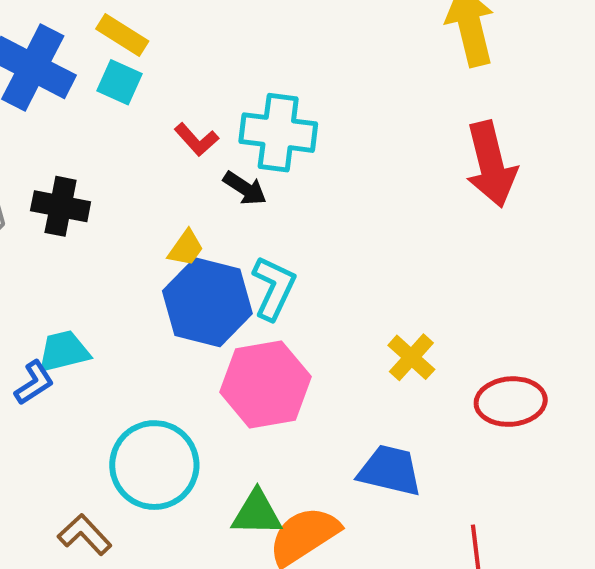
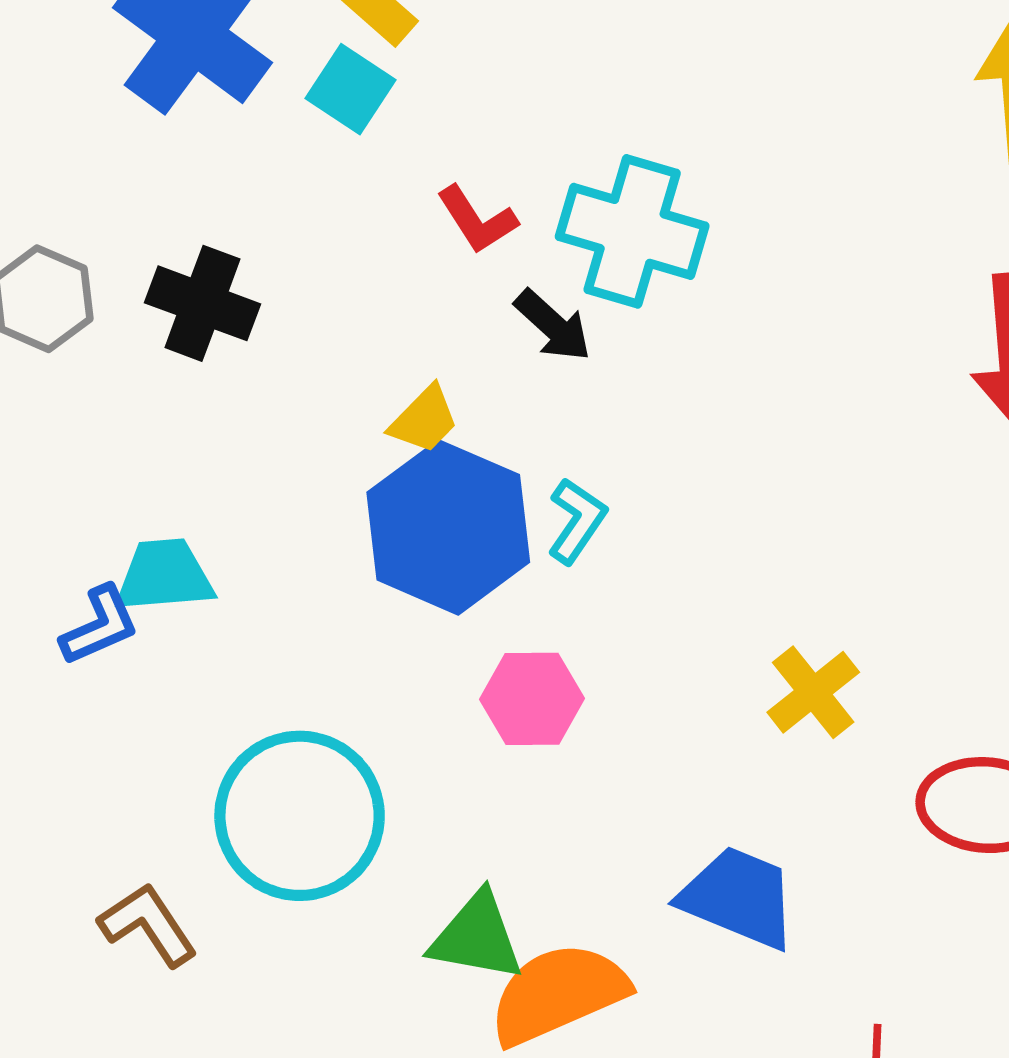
cyan L-shape: (274, 288) -> (577, 521), size x0.7
pink hexagon: (266, 384) -> (532, 699), size x0.6

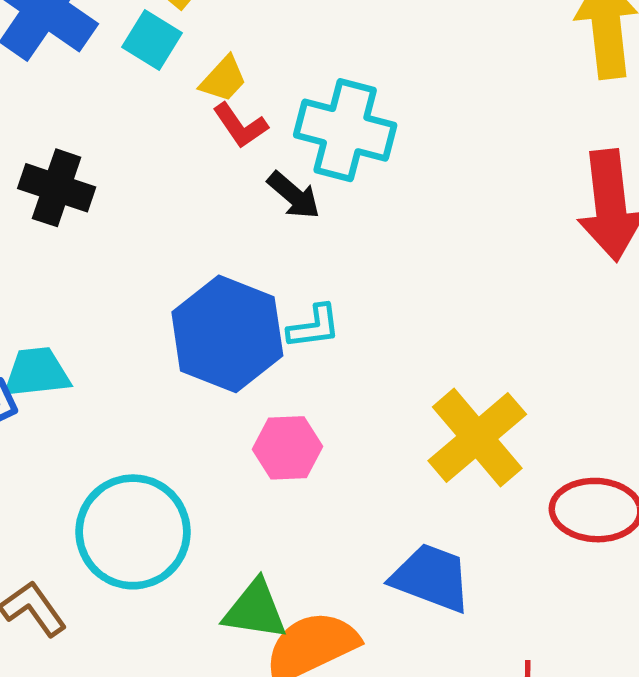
yellow trapezoid: (424, 420) -> (223, 79), moved
cyan L-shape: (577, 521) -> (314, 327), turned 50
yellow cross: (813, 692) -> (477, 438), size x1.6

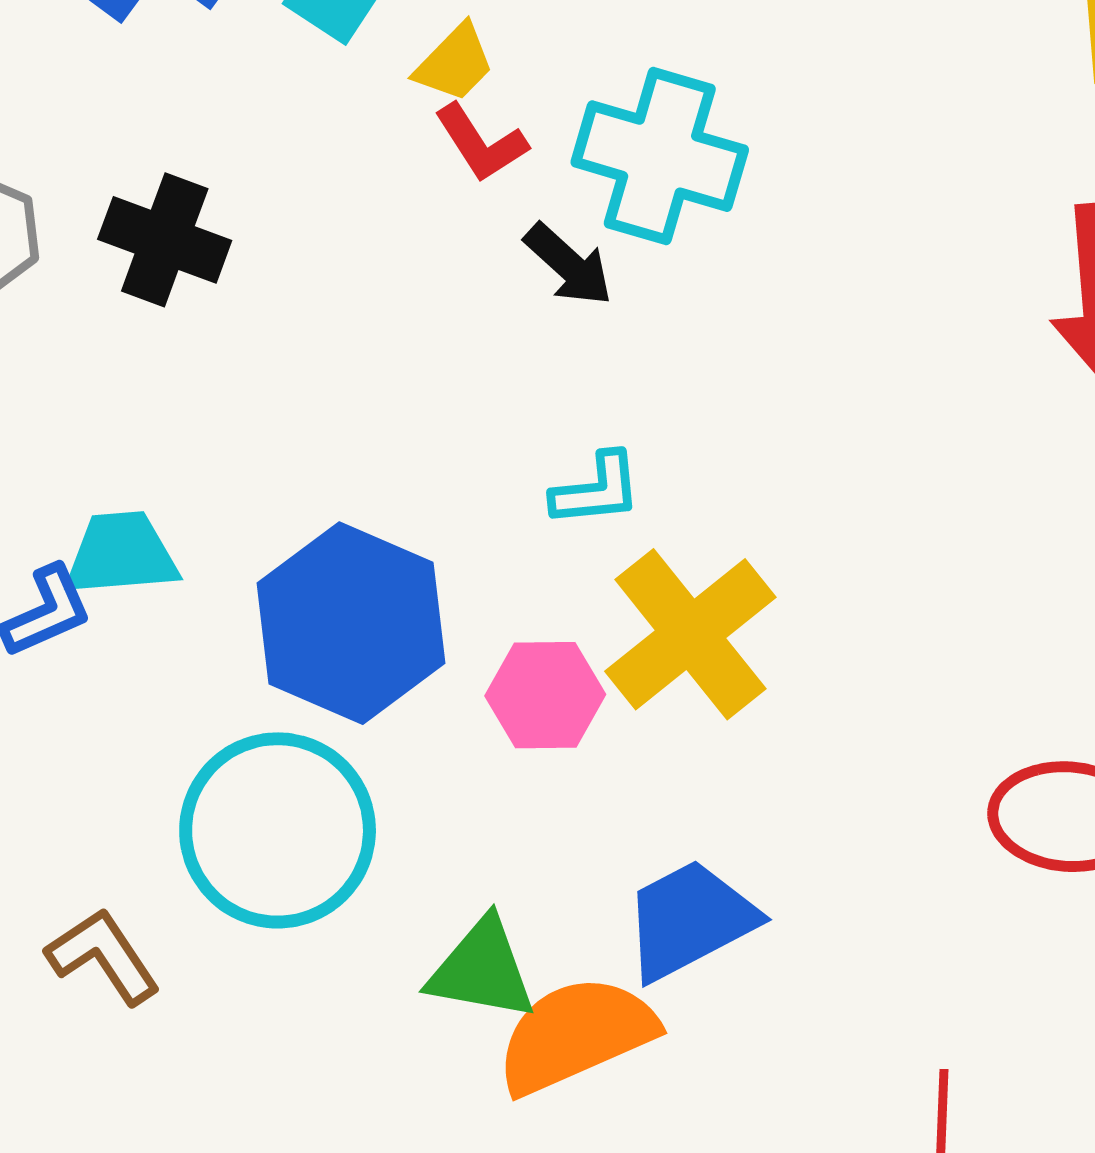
blue hexagon: (227, 334) -> (351, 623), moved
yellow cross: (477, 438) -> (690, 634), moved
blue trapezoid: (431, 578) -> (690, 920), moved, turned -50

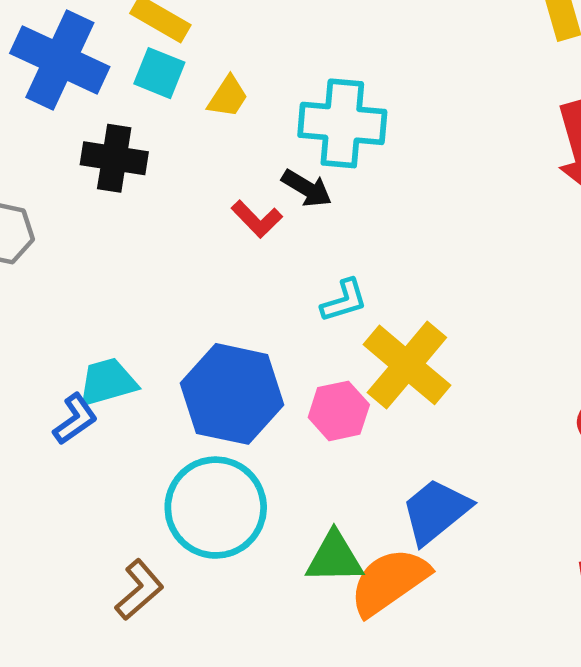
red L-shape: (481, 143) -> (257, 219), moved
black cross: (165, 240) -> (114, 158), moved
brown L-shape: (103, 956) -> (139, 590), turned 94

